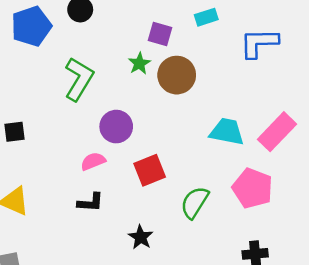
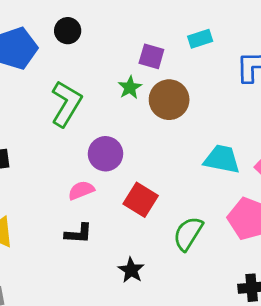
red square: (150, 170) -> (141, 200), turned -36

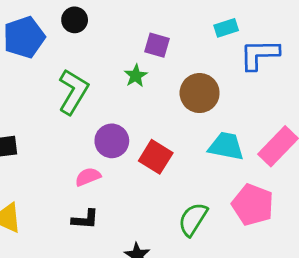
cyan rectangle: (200, 39) -> (226, 28), moved
brown circle: (169, 100) -> (200, 93), moved
red square: (141, 200) -> (156, 157), moved

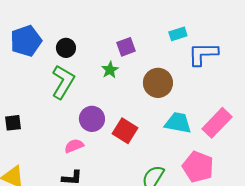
black circle: (75, 20) -> (66, 48), moved
purple square: (157, 45) -> (126, 47), turned -36

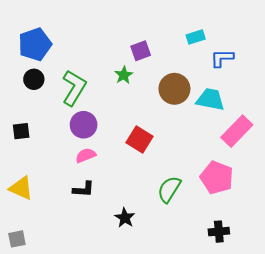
black circle: (66, 48) -> (34, 79), moved
blue L-shape: (203, 54) -> (222, 58), size x0.7
purple circle: (92, 119) -> (84, 125), moved
cyan trapezoid: (178, 123) -> (210, 99), moved

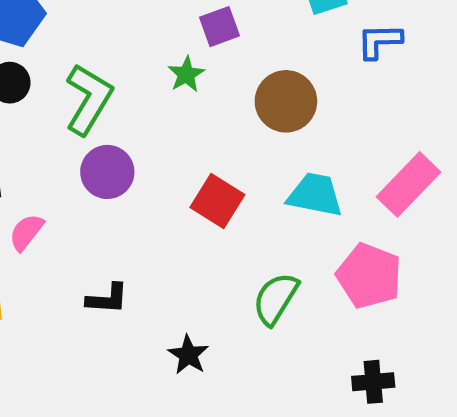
cyan trapezoid: (210, 99) -> (315, 195), moved
pink semicircle: (86, 155) -> (26, 232), moved, turned -30

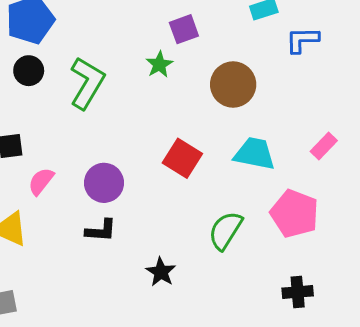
purple circle: (107, 172) -> (104, 183), moved
pink rectangle: (409, 184) -> (324, 146), size x0.6

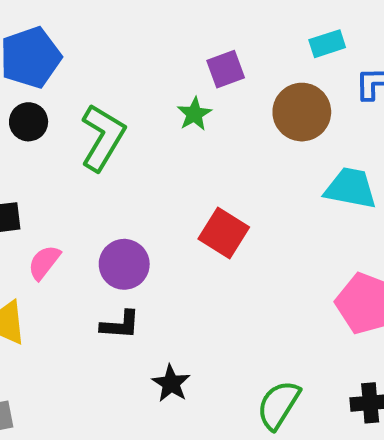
brown circle: (233, 84) -> (302, 112), moved
cyan trapezoid: (255, 154) -> (351, 188), moved
green semicircle: (225, 230) -> (278, 405), moved
black star: (161, 272) -> (171, 383), moved

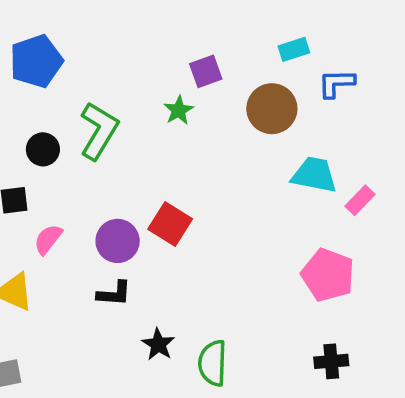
black circle: (29, 122) -> (43, 149), moved
red square: (224, 233) -> (170, 224), moved
green semicircle: (278, 405) -> (213, 363), moved, turned -30

